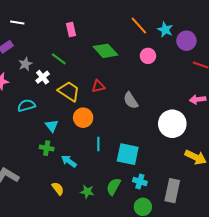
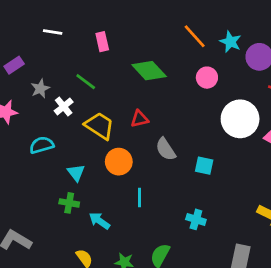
white line: (17, 22) -> (53, 32), moved
gray semicircle: (131, 100) -> (166, 149), moved
white circle: (172, 124) -> (240, 119), moved
cyan square: (128, 154) -> (204, 166), moved, size x0.6
cyan cross: (140, 181) -> (196, 219), moved

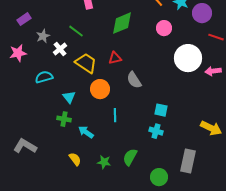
green diamond: (149, 71) -> (122, 23), turned -70
cyan square: (204, 166) -> (161, 110), moved

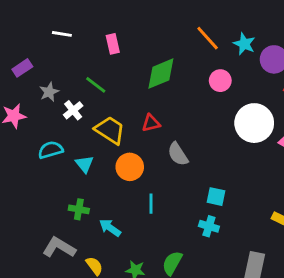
cyan triangle: (69, 97) -> (84, 164), moved
gray L-shape: (25, 146) -> (59, 247), moved

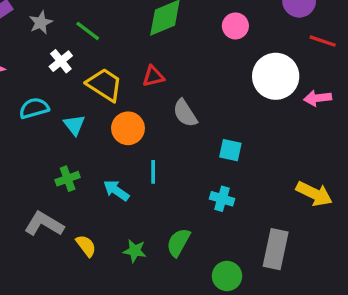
gray star: (49, 92) -> (41, 23), moved
cyan square: (216, 197) -> (230, 150), moved
green cross: (79, 209) -> (68, 179), turned -30
cyan arrow: (110, 228) -> (116, 190), moved

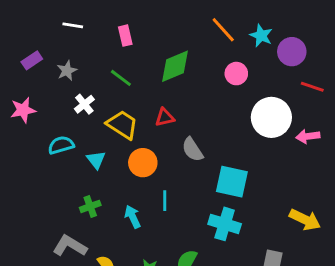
green line: (88, 31) -> (121, 78), moved
cyan square: (230, 150) -> (232, 182), size x1.6
cyan arrow: (116, 190) -> (133, 217), turned 30
cyan cross: (222, 199) -> (225, 224), size x1.5

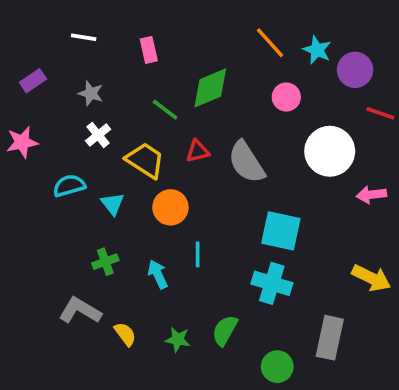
gray star: (67, 71) -> (91, 93), moved, turned -30
green line: (121, 78) -> (165, 110), moved
pink arrow: (308, 136) -> (371, 195), moved
gray semicircle: (192, 149) -> (246, 162), moved, size x1.4

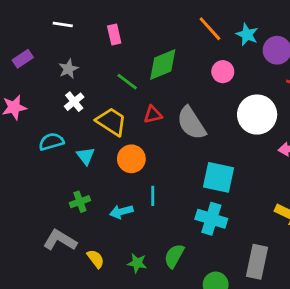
gray star: (91, 93) -> (68, 69), turned 30
cyan arrow: (158, 274) -> (121, 212), turned -80

